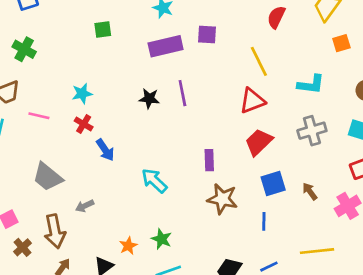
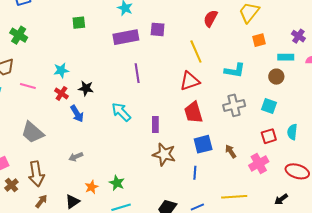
black star: (149, 99) -> (86, 88), moved
red trapezoid: (259, 142) -> (193, 112), turned -65
cyan arrow: (154, 181) -> (121, 112), moved
gray arrow: (85, 206) -> (76, 157), moved

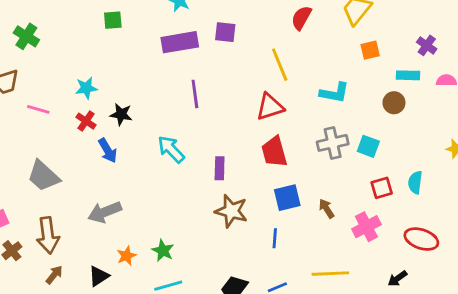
cyan square: (269, 106) -> (368, 146), moved
gray arrow: (76, 157) -> (105, 212), size x1.6

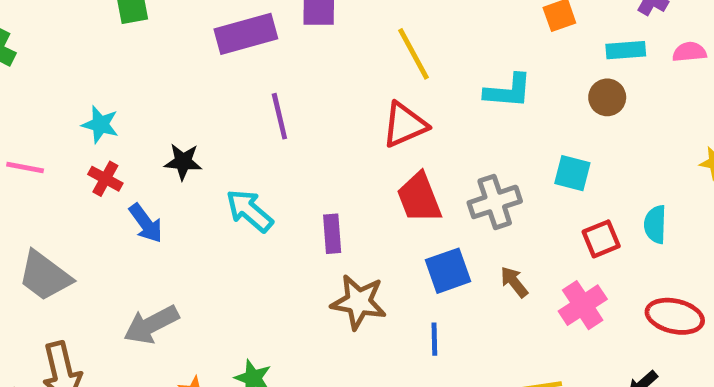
cyan star: (86, 88) -> (100, 125), turned 30
black star: (121, 114) -> (183, 162), moved
gray cross: (333, 143) -> (495, 202), moved

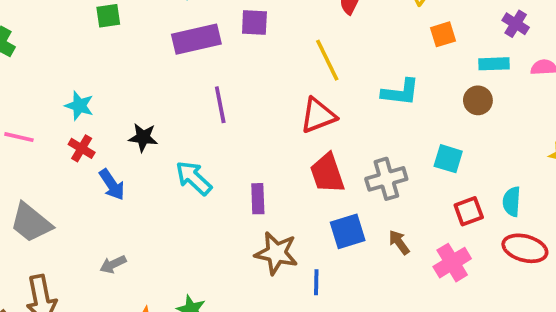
red ellipse: (675, 316) -> (525, 248), moved
gray arrow: (151, 325) -> (113, 264), size x0.6
blue line: (434, 339) -> (316, 282), moved

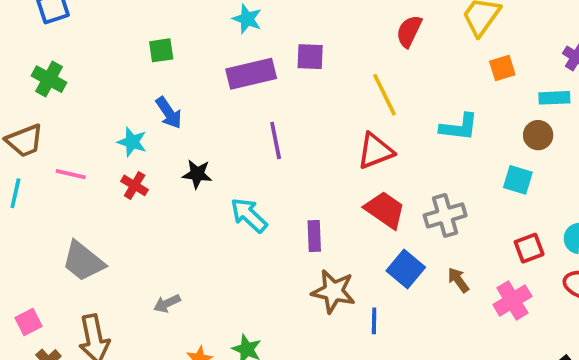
cyan square: (448, 159) -> (518, 180), moved
red trapezoid: (327, 173) -> (385, 210), turned 144
blue arrow: (112, 185) -> (169, 113), moved
blue square: (348, 231) -> (406, 269), turned -33

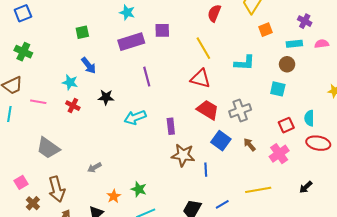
red triangle: (375, 151) -> (200, 79), turned 40
cyan arrow: (249, 215) -> (135, 117), turned -60

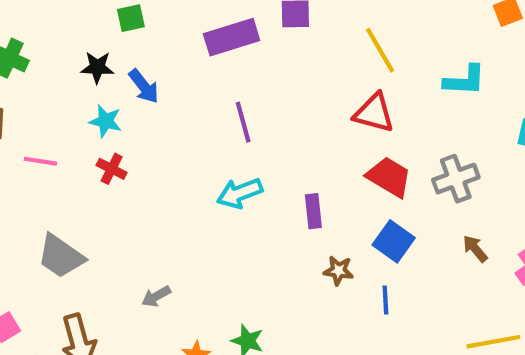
purple line: (147, 77) -> (243, 122), moved
black star: (106, 97) -> (97, 67), moved
blue square: (221, 141) -> (394, 241), moved
brown star: (183, 155) -> (338, 271), size x0.6

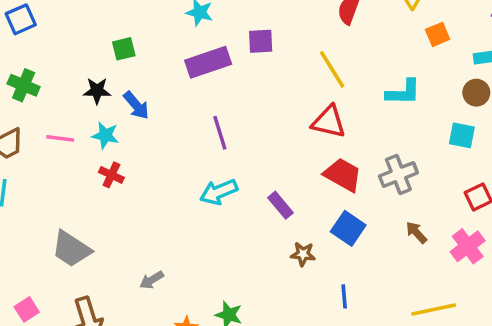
pink line: (40, 161) -> (60, 138), moved
purple rectangle: (313, 211) -> (280, 205), turned -32
blue line: (385, 300) -> (344, 296), moved

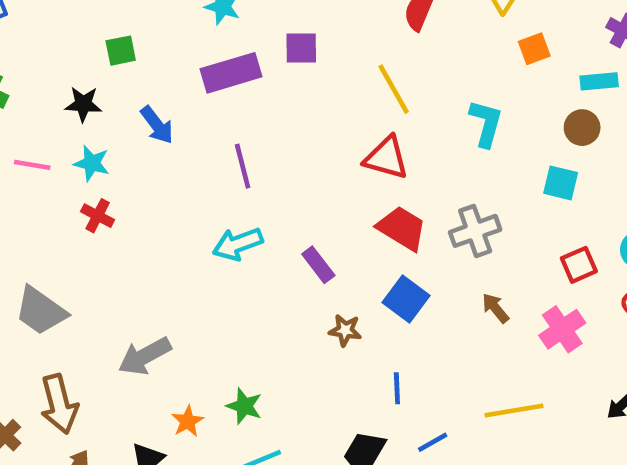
cyan L-shape: (403, 92) -> (486, 123), turned -78
blue arrow: (136, 105) -> (157, 125), moved
gray arrow: (152, 280) -> (145, 356), size x1.6

